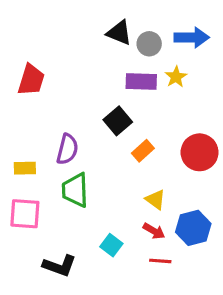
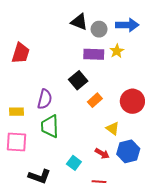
yellow triangle: (155, 200) -> (113, 128), moved
red line: (160, 261) -> (99, 182), moved

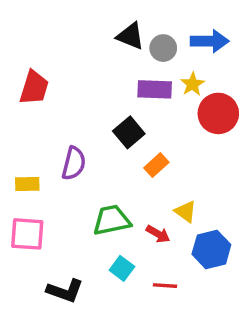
red circle: (132, 101) -> (218, 113), moved
green trapezoid: (50, 126) -> (112, 220), moved, turned 80
red arrow: (102, 153) -> (158, 234), moved
red line: (99, 182) -> (165, 286), moved

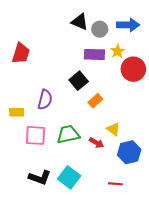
pink square: (27, 234) -> (36, 135), moved
cyan square: (122, 268) -> (69, 177), moved, size x1.5
red line: (165, 286) -> (115, 184), moved

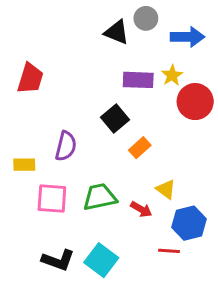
gray circle: (100, 29) -> (146, 18), moved
red line: (115, 184) -> (169, 251), moved

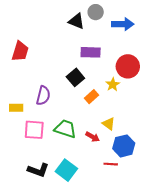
yellow star: (172, 75) -> (113, 85), moved
green trapezoid: (100, 197) -> (65, 129), turned 30

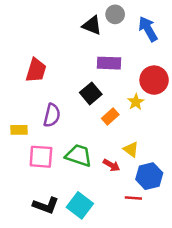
blue arrow: (123, 24) -> (148, 29), turned -120
red trapezoid: (20, 51) -> (36, 70), moved

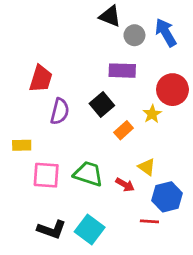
gray circle: (115, 14) -> (134, 35), moved
black triangle: (92, 25) -> (110, 16), moved
purple semicircle: (52, 115) -> (60, 111), moved

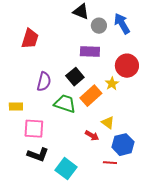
red trapezoid: (41, 79) -> (30, 39), moved
orange rectangle: (124, 130) -> (91, 96), size x1.5
green trapezoid: (88, 174) -> (65, 104), moved
black L-shape: (52, 229) -> (38, 155), moved

